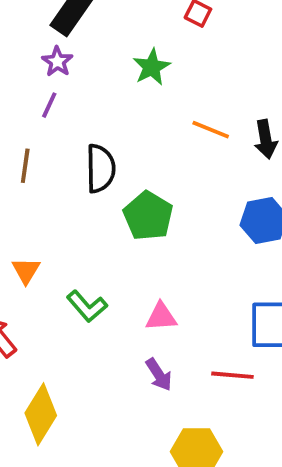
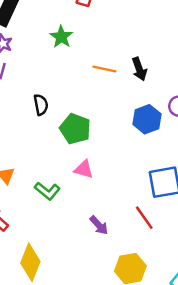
black semicircle: (100, 168) -> (41, 105), size x0.7
pink triangle: (161, 317) -> (84, 169), moved, turned 30
red line: (232, 375) -> (144, 218), turned 60

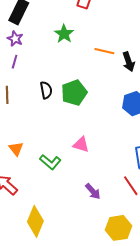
orange line: (104, 69) -> (104, 51), moved
green pentagon: (75, 129) -> (74, 93), moved, turned 30

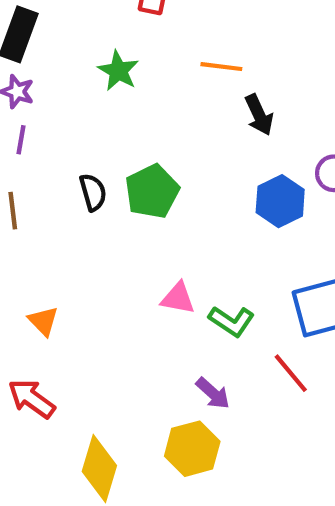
orange line: (104, 51) -> (221, 67), moved
green L-shape: (50, 162) -> (231, 321), moved
yellow hexagon: (118, 228) -> (192, 449), moved

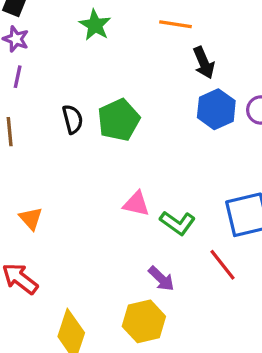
blue hexagon: (280, 201) -> (216, 109), moved

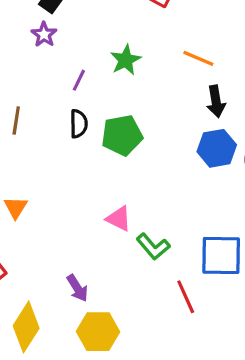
green star: (95, 25) -> (126, 60), moved
purple line: (18, 77) -> (79, 80), moved
purple arrow: (161, 279) -> (77, 288), moved

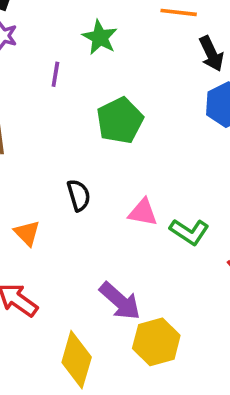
black semicircle: (79, 124) -> (79, 195), moved
purple arrow: (77, 288) -> (120, 301), size x1.4

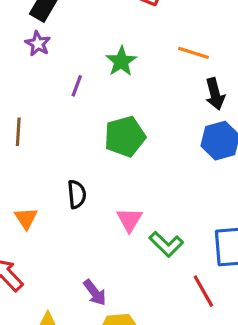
pink triangle: (143, 212) -> (129, 220), turned 40
purple arrow: (120, 301) -> (95, 293), size x0.7

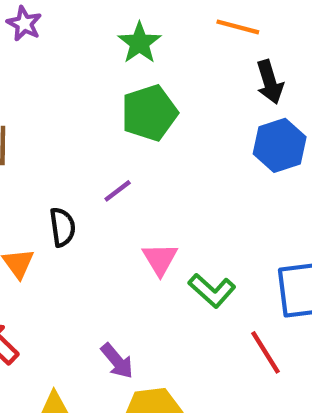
purple line: (77, 86) -> (118, 191), moved, turned 35
green pentagon: (125, 137) -> (149, 113), moved
black semicircle: (77, 194) -> (62, 227), moved

